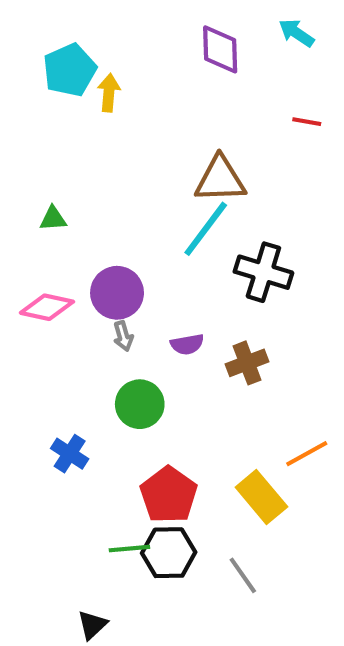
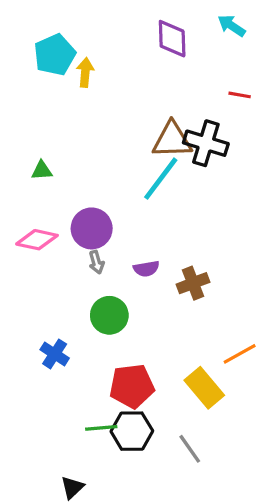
black cross: (263, 272) -> (206, 143), moved
red pentagon: (169, 495) -> (132, 386), turned 30

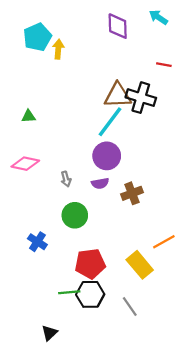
purple circle: (92, 228) -> (107, 156), moved

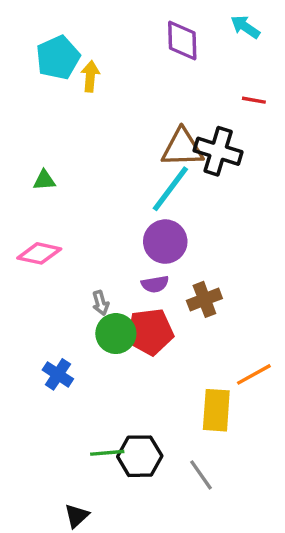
gray arrow: (66, 179) -> (101, 303), moved
red pentagon: (90, 264) -> (150, 332), moved
yellow rectangle: (140, 265) -> (216, 410), turned 44

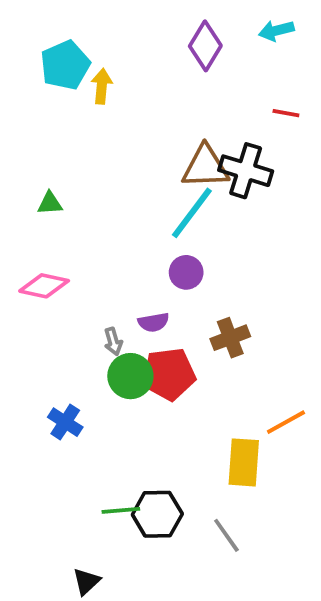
cyan arrow: (245, 27) -> (276, 31), turned -48
purple diamond: (182, 41) -> (205, 46), turned 33
purple circle: (165, 242) -> (186, 272), size x0.7
purple semicircle: (155, 284) -> (153, 322), moved

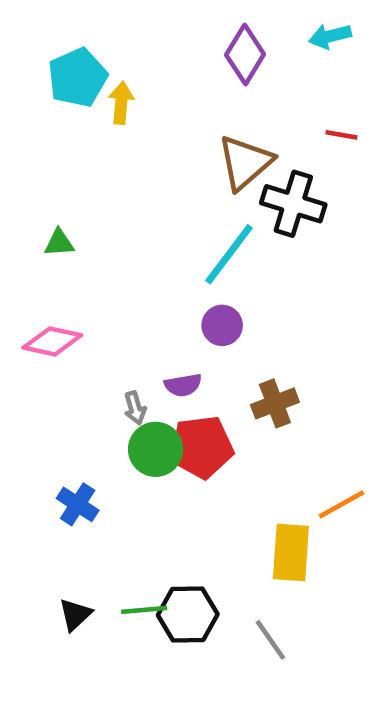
brown triangle: (205, 167) -> (245, 162), moved, turned -39
black triangle: (86, 581) -> (75, 615), moved

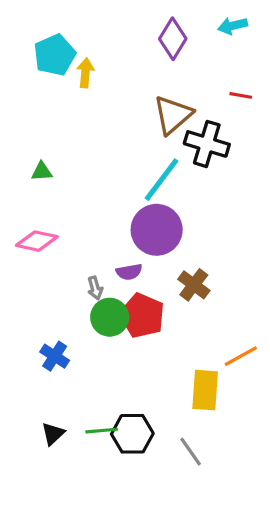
purple circle: (222, 325) -> (157, 230), size x1.8
brown cross: (275, 403) -> (194, 285), turned -32
red pentagon: (201, 447) -> (142, 316), turned 30

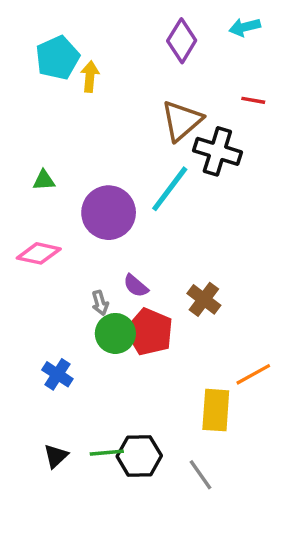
purple circle: (157, 230) -> (109, 213), moved
purple semicircle: (129, 272) -> (136, 286), turned 50

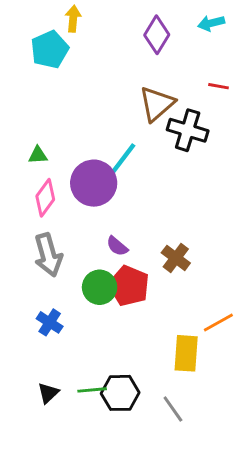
yellow arrow: (90, 76) -> (73, 19), moved
cyan line: (170, 189) -> (120, 163), moved
pink diamond: (39, 253) -> (45, 198), moved, turned -66
gray arrow: (100, 303) -> (48, 255), moved, size x2.0

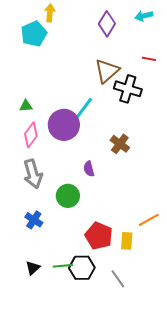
purple semicircle: (117, 246) -> (89, 169), moved, turned 35
brown cross: (176, 258) -> (120, 144), moved
red pentagon: (129, 286) -> (99, 236), moved
yellow rectangle: (186, 353) -> (127, 241), size x0.7

